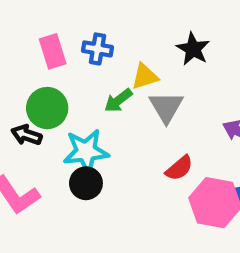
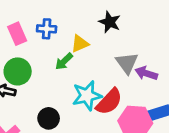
gray triangle: (166, 107) -> (127, 63), moved
cyan star: (86, 151) -> (87, 96), moved
red semicircle: (179, 168) -> (109, 102), size x1.5

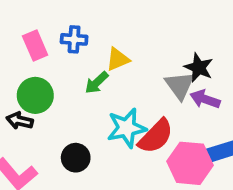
black star: (110, 22) -> (199, 68), moved

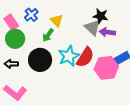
blue cross: (74, 39) -> (31, 15), turned -32
yellow triangle: (118, 59) -> (57, 21), turned -40
green circle: (35, 95) -> (15, 39), moved
black circle: (76, 158) -> (40, 60), moved, size x1.5

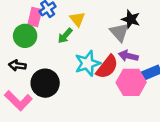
pink rectangle: (11, 22) -> (35, 17), moved, turned 42
purple arrow: (107, 32) -> (128, 56), moved
black circle: (40, 60) -> (45, 83), moved

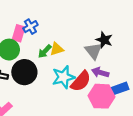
yellow triangle: (77, 19) -> (57, 49), moved, turned 48
black circle: (45, 83) -> (24, 72), moved

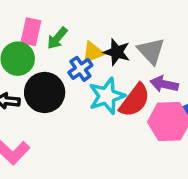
blue cross: (30, 27) -> (80, 69), moved
black star: (104, 40) -> (117, 52), moved
green arrow: (45, 51) -> (57, 38), moved

